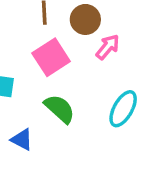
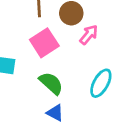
blue triangle: (22, 140) -> (55, 113), moved

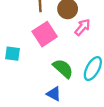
green semicircle: (51, 83) -> (63, 69), moved

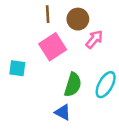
green semicircle: (63, 69) -> (73, 85), turned 65

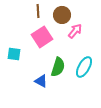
blue triangle: (63, 112) -> (41, 81), moved

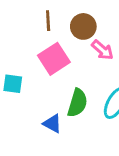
pink arrow: (75, 31) -> (102, 50), turned 91

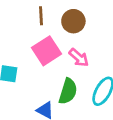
pink arrow: (102, 50) -> (79, 58), moved

